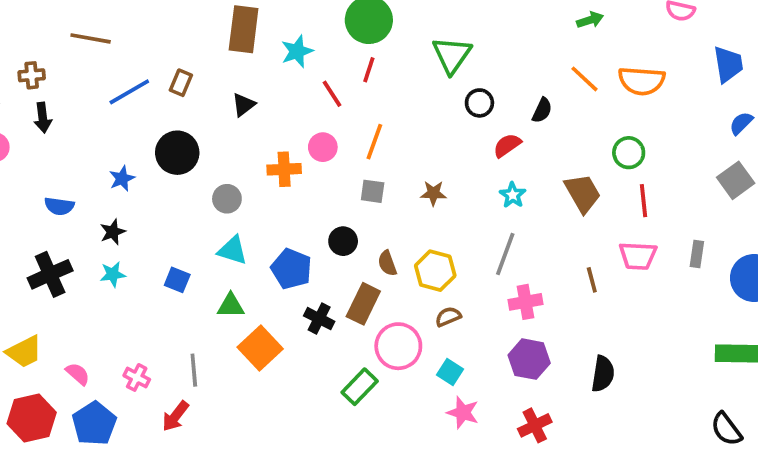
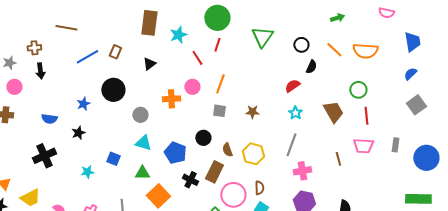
black circle: (479, 103) -> (301, 45), moved
blue semicircle: (741, 123) -> (410, 74), moved
cyan star: (113, 274) -> (87, 172), moved
brown semicircle: (448, 317) -> (259, 188), moved, turned 112

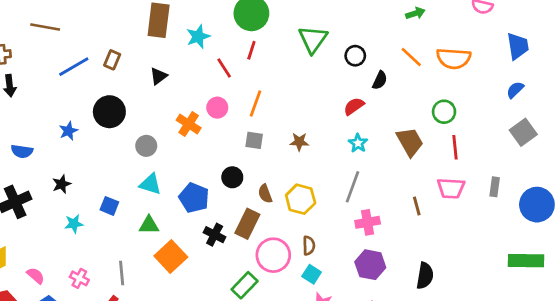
black circle: (301, 45) -> (355, 56), moved
orange cross: (171, 99) -> (189, 124), turned 36
black star: (78, 133) -> (62, 184), moved

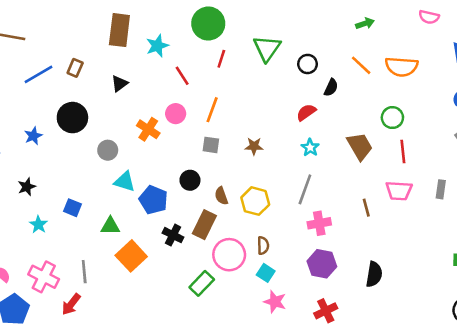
red line: (251, 50) -> (221, 59), moved
cyan triangle: (150, 184) -> (125, 182), moved
cyan star: (74, 224) -> (38, 225), turned -30
pink cross: (79, 278) -> (44, 277), size x1.6

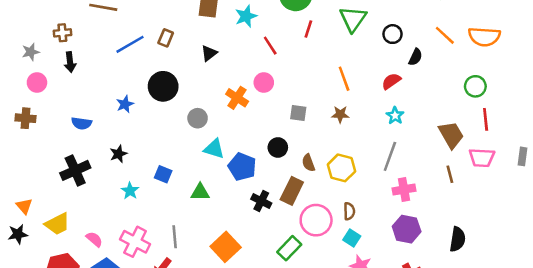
orange line: (212, 110) -> (344, 79), moved, turned -40
brown trapezoid: (360, 146) -> (451, 135), moved
orange square: (131, 256) -> (226, 247), moved

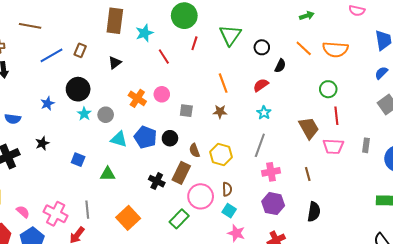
pink circle: (264, 83) -> (162, 94), moved
blue pentagon: (242, 167) -> (145, 137), moved
brown line: (450, 174) -> (308, 174), moved
cyan star: (130, 191) -> (84, 114), moved

